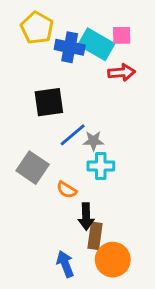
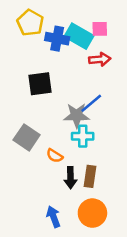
blue line: (73, 135) -> (91, 103), moved
gray star: (93, 141) -> (77, 115), size x1.5
brown rectangle: (95, 236) -> (90, 176), moved

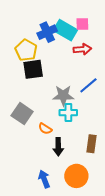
yellow pentagon: (30, 23) -> (26, 50), moved
blue cross: (57, 39) -> (47, 32), turned -36
blue line: (91, 103) -> (88, 85), moved
brown rectangle: (90, 176) -> (91, 144), moved

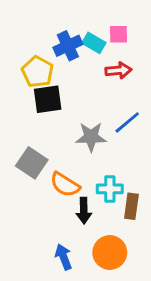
cyan rectangle: (65, 30) -> (94, 43), size x0.7
cyan cross: (68, 113) -> (110, 189), moved
orange semicircle: (45, 129) -> (65, 185), size x1.5

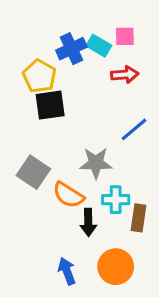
gray star: (91, 137) -> (96, 163), moved

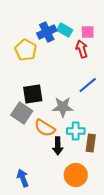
pink square: (125, 36) -> (88, 32), moved
red arrow: (125, 75) -> (82, 49), turned -102
black square: (50, 105) -> (33, 94), moved
blue arrow: (67, 271) -> (23, 178), moved

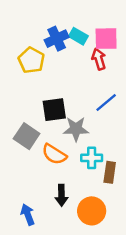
pink square: (88, 32) -> (106, 39), size x1.5
black square: (33, 94) -> (54, 110), moved
black arrow: (58, 146) -> (61, 195), moved

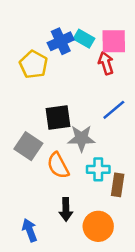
orange semicircle: (54, 154) -> (58, 165), turned 30

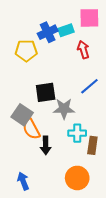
cyan rectangle: (84, 39) -> (66, 30), turned -49
pink square: (114, 41) -> (89, 18), moved
yellow pentagon: (33, 65) -> (26, 51), turned -30
orange semicircle: (58, 165) -> (31, 129), moved
black arrow: (66, 209) -> (46, 145), moved

